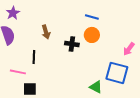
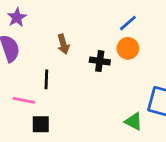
blue line: (92, 17) -> (128, 23), turned -56

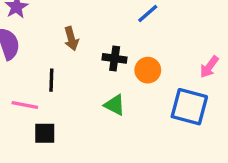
orange circle: (128, 48) -> (148, 70), moved
green triangle: (134, 121) -> (115, 105), moved

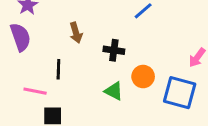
orange circle: (148, 70) -> (143, 77), moved

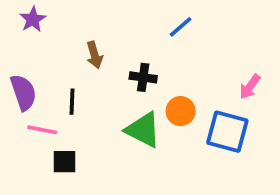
purple semicircle: (20, 37) -> (23, 92), moved
green triangle: (114, 91) -> (143, 130), size x1.5

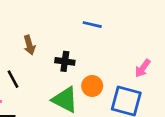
blue line: (181, 27) -> (92, 25), turned 54
black line: (72, 102) -> (13, 79), turned -30

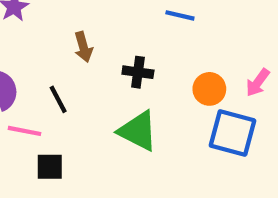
orange circle: (92, 86) -> (209, 89), moved

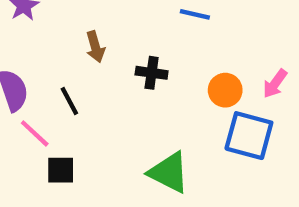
pink line: (25, 131) -> (35, 133), turned 32
green triangle: (138, 131) -> (169, 172), moved

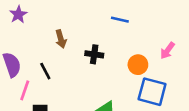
pink arrow: (275, 84) -> (168, 50), moved
pink line: (35, 133) -> (25, 90), turned 66

